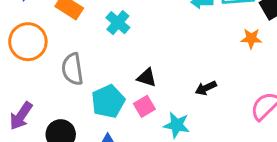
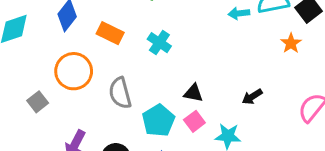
orange star: (251, 38) -> (291, 43), turned -30

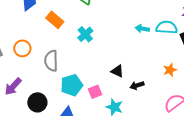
orange star: (291, 43) -> (170, 70), moved
orange circle: (74, 71) -> (22, 48), moved, size x0.7
black triangle: (193, 93) -> (117, 71), moved

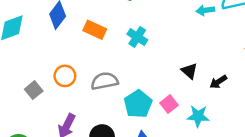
gray semicircle: (51, 61) -> (105, 81), turned 95
black triangle: (117, 71) -> (189, 71), turned 32

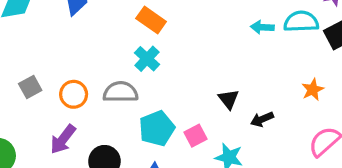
orange rectangle: (95, 30) -> (151, 20), moved
cyan cross: (137, 37) -> (147, 59), moved
orange circle: (65, 76) -> (74, 94), moved

